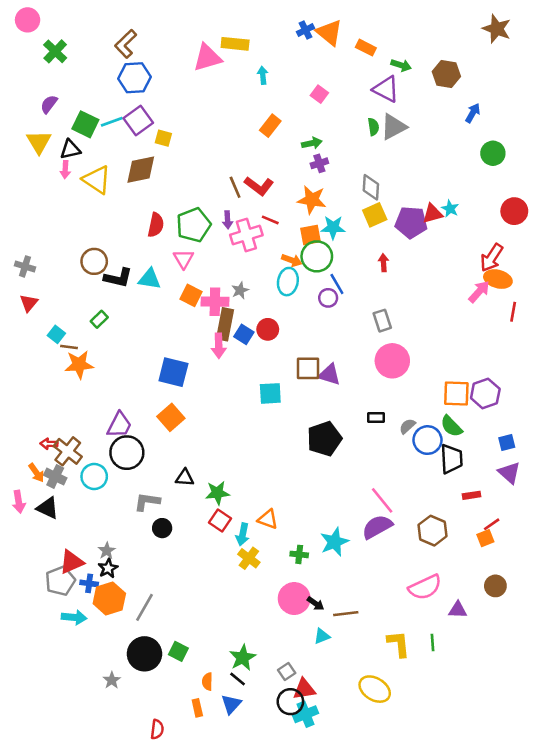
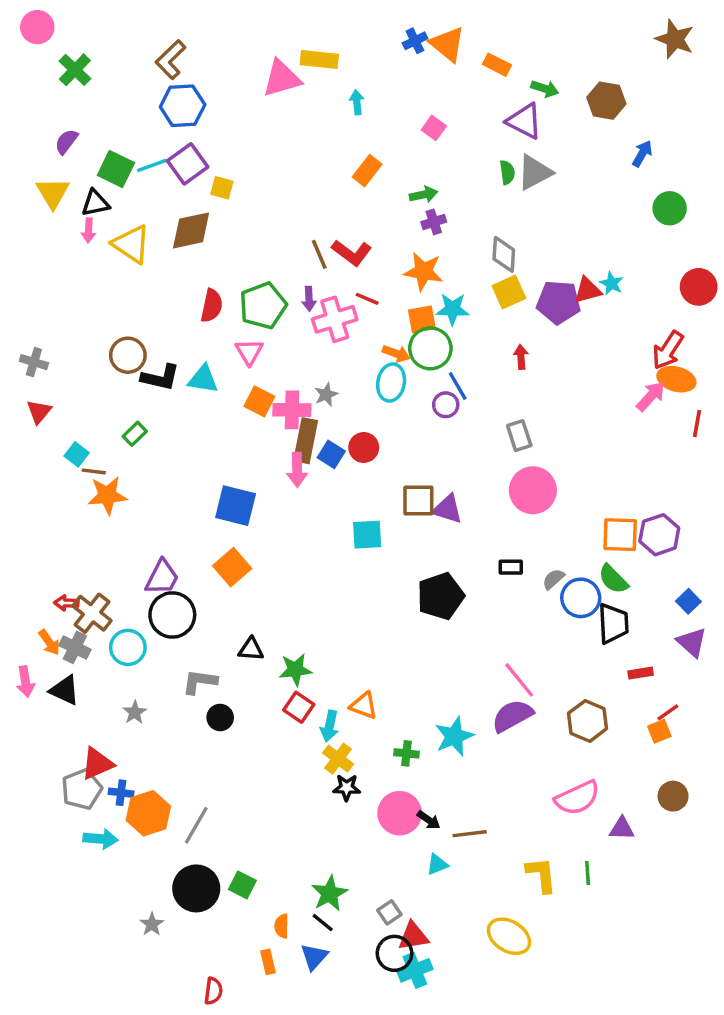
blue square: (507, 443) -> (688, 601), turned -30
gray star: (107, 551) -> (135, 712), moved
black star: (108, 568) -> (347, 788), moved, turned 30

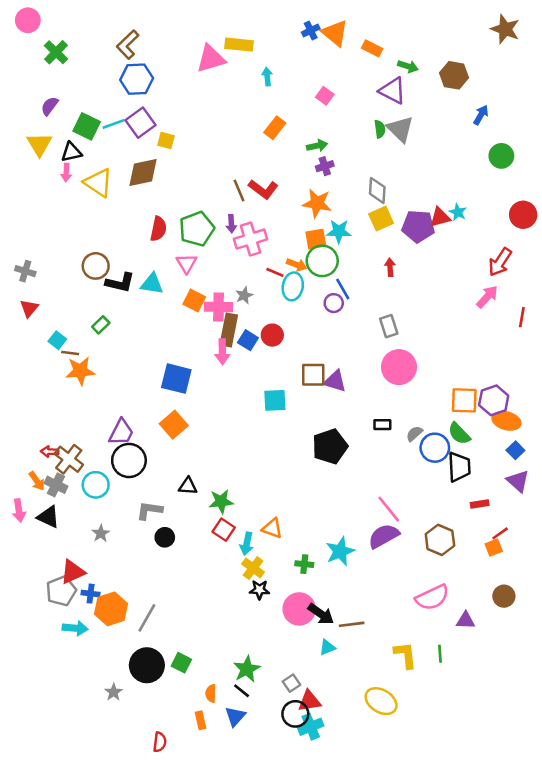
gray triangle: (535, 172) -> (400, 129), turned -48
red line: (367, 299) -> (275, 272), moved
orange ellipse: (676, 379) -> (506, 421), moved
black arrow: (429, 820) -> (321, 614), size x1.5

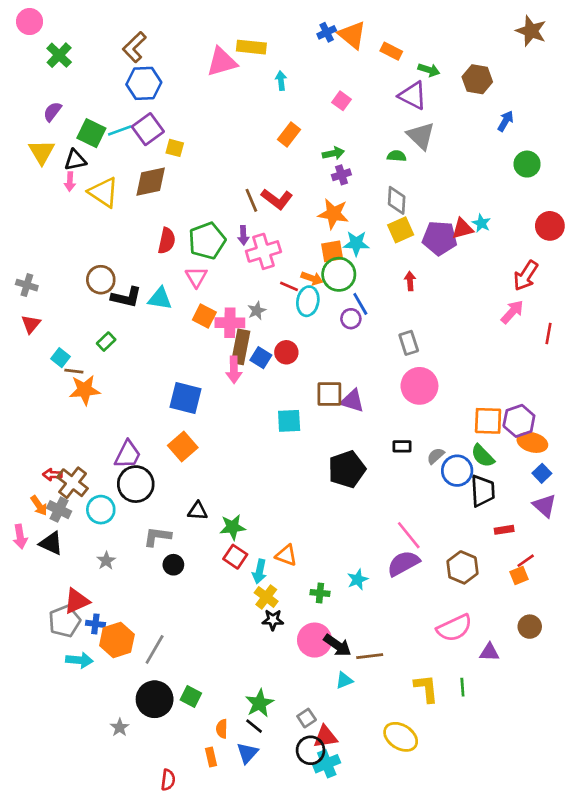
green semicircle: (380, 129) -> (397, 156), moved, turned -78
cyan star: (340, 551) -> (358, 580), size x0.7

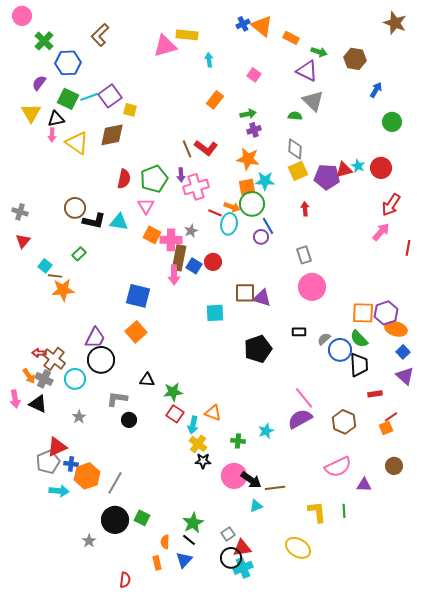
blue hexagon: (144, 83) -> (68, 63), moved
red circle: (550, 226) -> (381, 168), moved

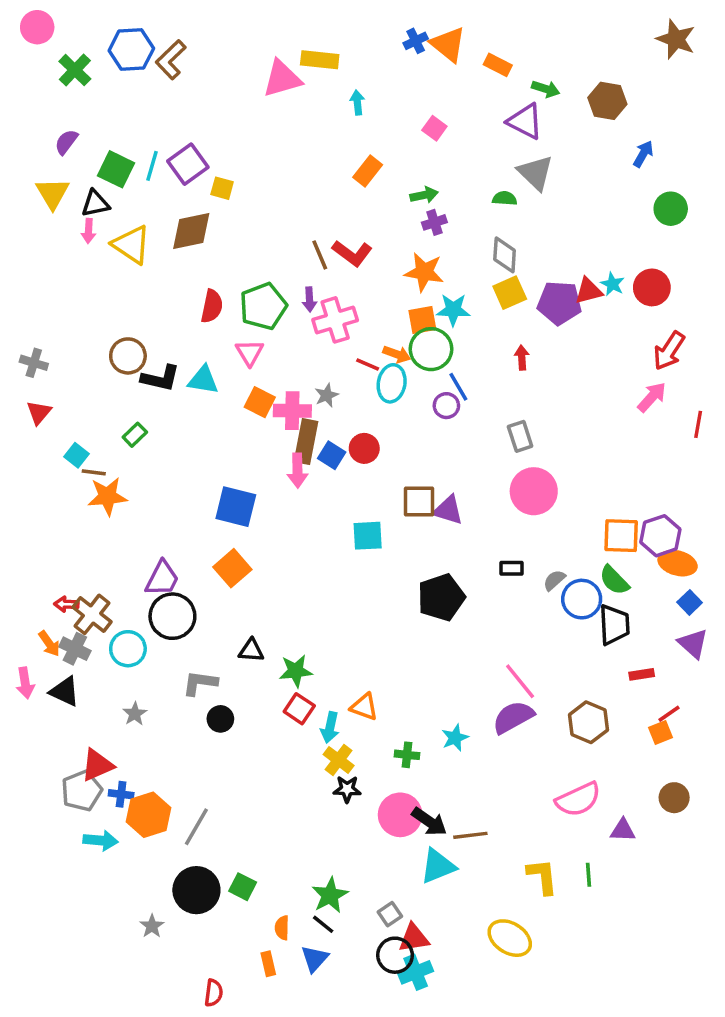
blue hexagon: (68, 63) -> (131, 49), moved
cyan line: (89, 97) -> (152, 166), turned -54
cyan triangle: (256, 506) -> (438, 866), size x1.6

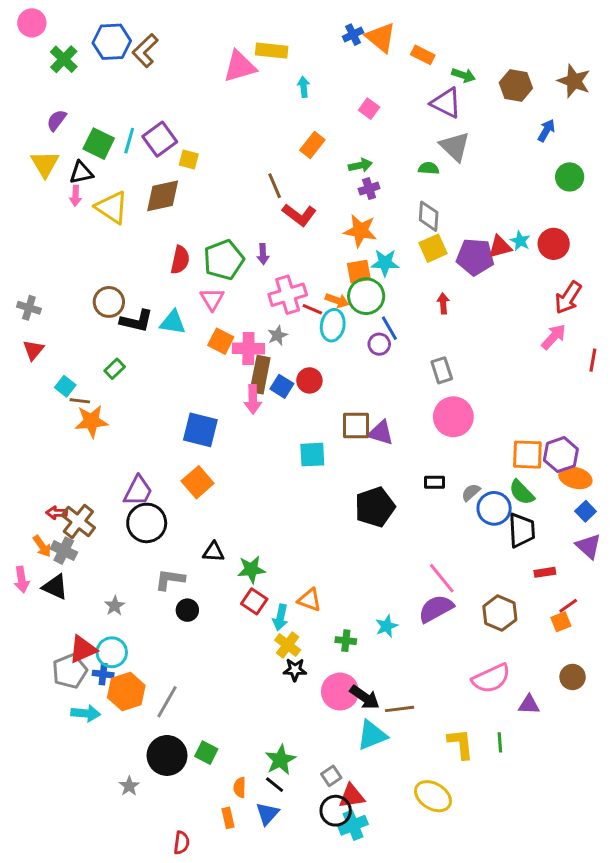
brown star: (676, 39) -> (574, 81), moved
brown line: (320, 255) -> (275, 186), moved
pink cross: (335, 320) -> (288, 295), moved
cyan circle: (128, 649) -> (112, 652), moved

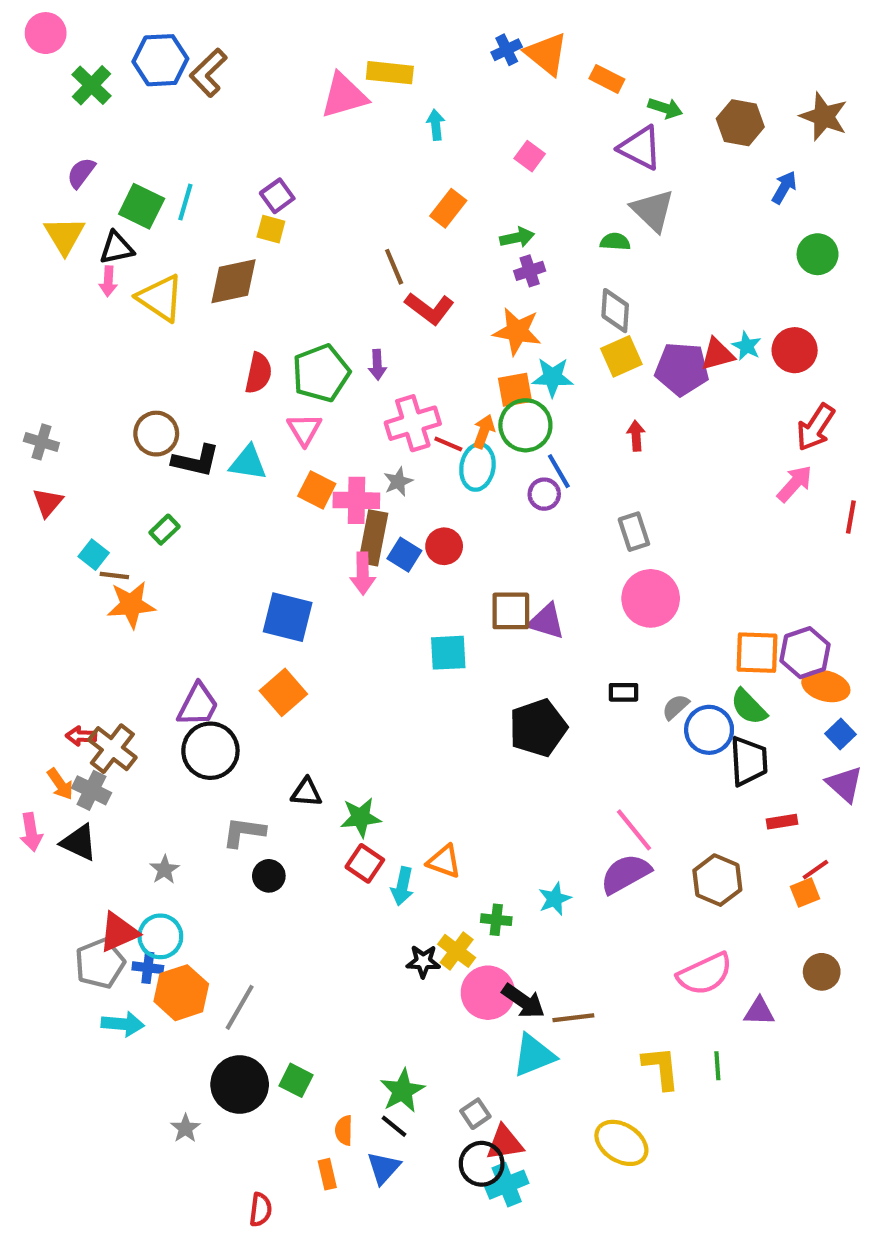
purple square: (160, 139) -> (277, 196), moved, size x0.7
orange arrow: (337, 301) -> (484, 432), turned -90
yellow cross: (288, 645) -> (457, 951), moved

